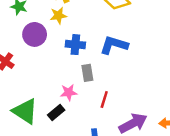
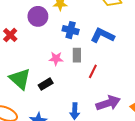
pink star: (69, 92) -> (56, 59), moved
red line: (104, 99) -> (93, 71), moved

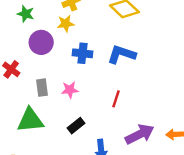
gray rectangle: (77, 55) -> (42, 88), moved
green triangle: (20, 79) -> (30, 120), turned -40
black rectangle: (46, 84) -> (76, 126), moved

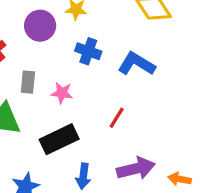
black rectangle: (76, 126) -> (59, 139), size x1.6

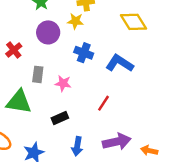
black rectangle: (59, 139) -> (60, 118), size x0.6

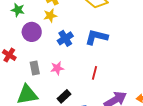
blue cross: (84, 53) -> (65, 38), turned -35

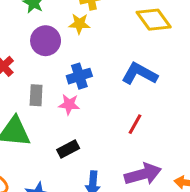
blue cross: (65, 38) -> (79, 76), moved
red line: (95, 73) -> (135, 124), moved

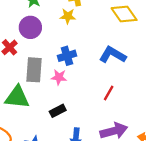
purple circle: (46, 41) -> (30, 27), moved
gray rectangle: (36, 95) -> (34, 70), size x1.5

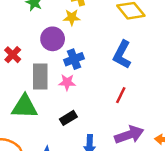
purple circle: (30, 27) -> (53, 39), moved
blue L-shape: (113, 55) -> (122, 55), turned -88

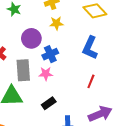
yellow star: (72, 17) -> (56, 23), moved

